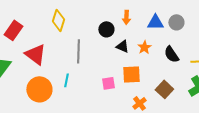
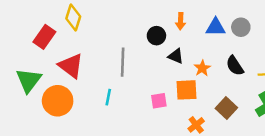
yellow diamond: (58, 20) -> (73, 18), moved
orange star: (144, 47) -> (202, 68), moved
orange circle: (39, 89) -> (58, 101), moved

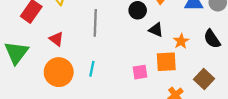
gray line: (123, 62) -> (95, 23), moved
red triangle: (71, 66) -> (56, 39), size x0.6
orange circle: (58, 101) -> (59, 72), moved

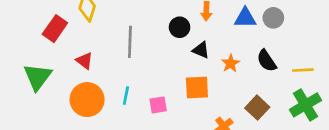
orange square: (166, 62) -> (197, 88), moved
pink square: (140, 72) -> (158, 105), moved

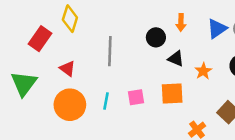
blue triangle: (245, 18) -> (217, 29), turned -35
pink square: (158, 105) -> (136, 97), moved

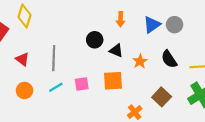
black circle: (156, 37) -> (95, 40), moved
gray line: (110, 51) -> (54, 58), moved
cyan line: (106, 101) -> (56, 87), turned 48
orange circle: (70, 105) -> (24, 90), size x0.6

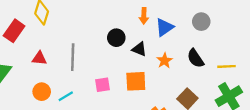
blue triangle: (152, 25) -> (165, 27), moved
red triangle: (22, 59) -> (39, 58), turned -32
cyan line: (56, 87) -> (66, 96), moved

